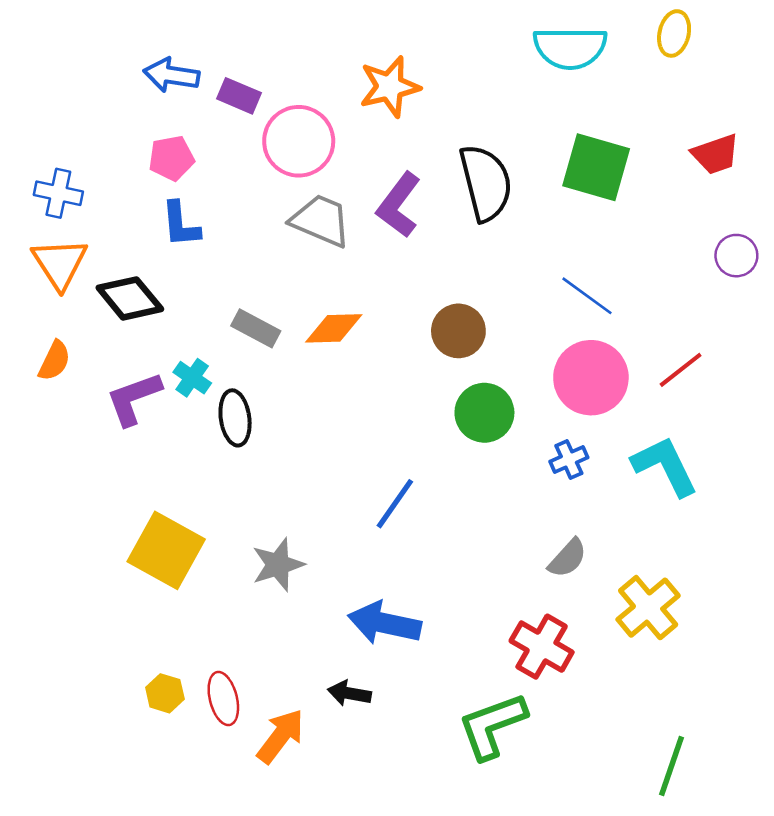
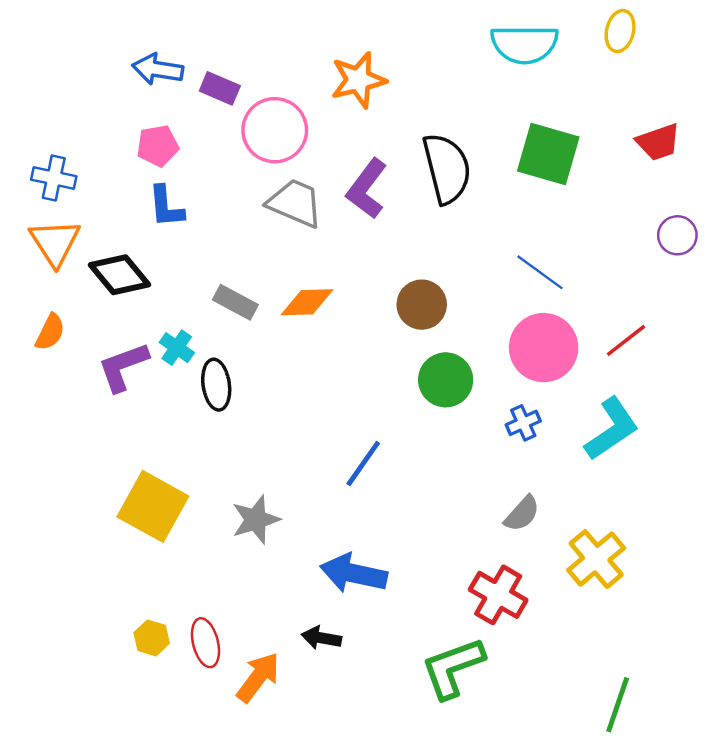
cyan L-shape: (665, 466) -> (612, 429), turned 82

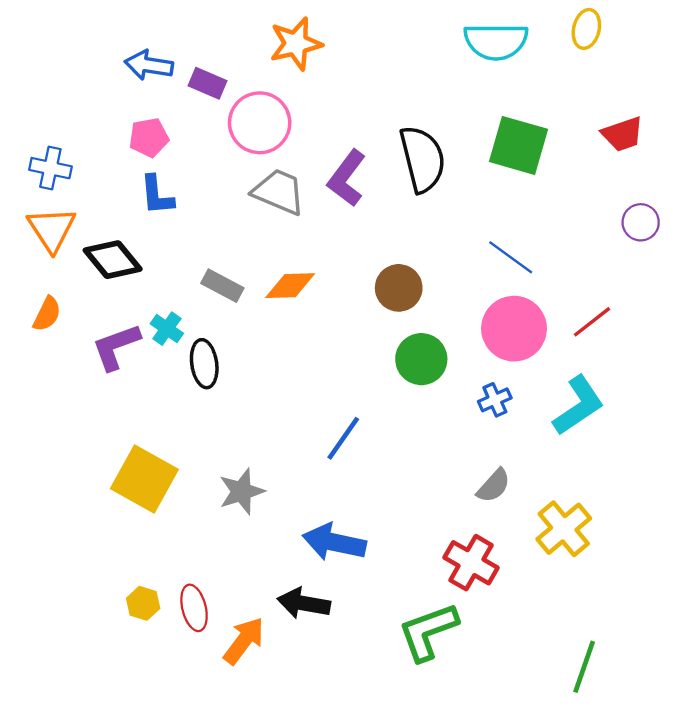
orange star: (358, 80) -> (296, 44), moved
black arrow: (321, 638) -> (304, 603), size x1.4

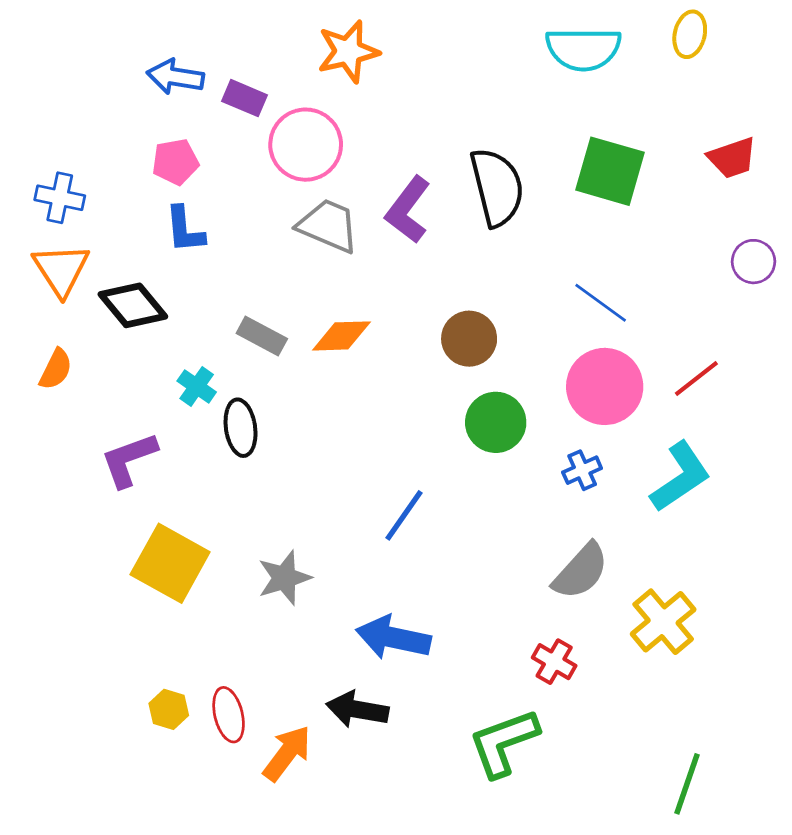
purple L-shape: (116, 347) -> (129, 460), moved
gray semicircle: (494, 486) -> (581, 571), size x1.4
red cross: (471, 563) -> (554, 662), size x0.7

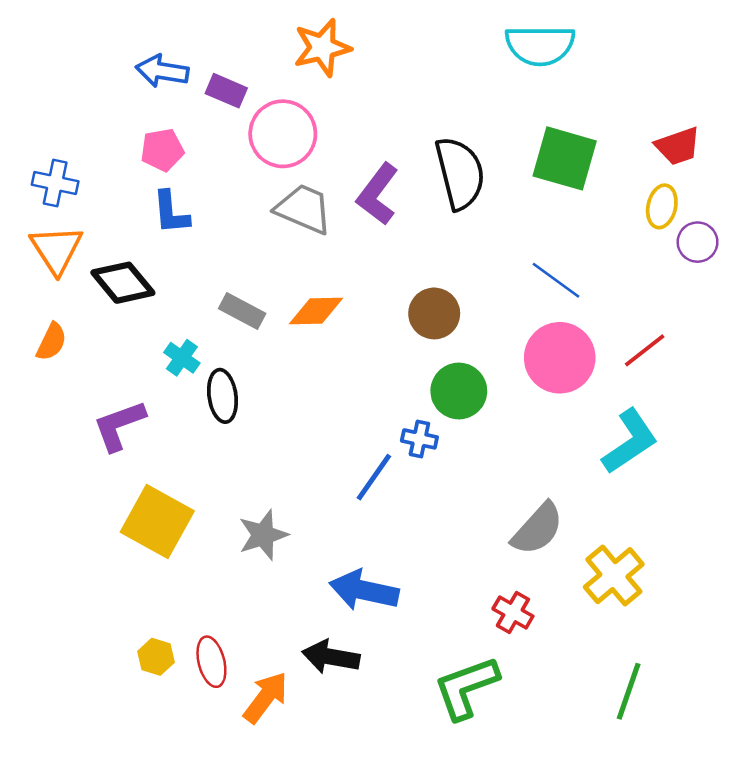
yellow ellipse: (690, 34) -> (662, 206), moved
blue cross: (582, 470) -> (419, 439), moved, turned 36
green line: (687, 784) -> (629, 691), moved

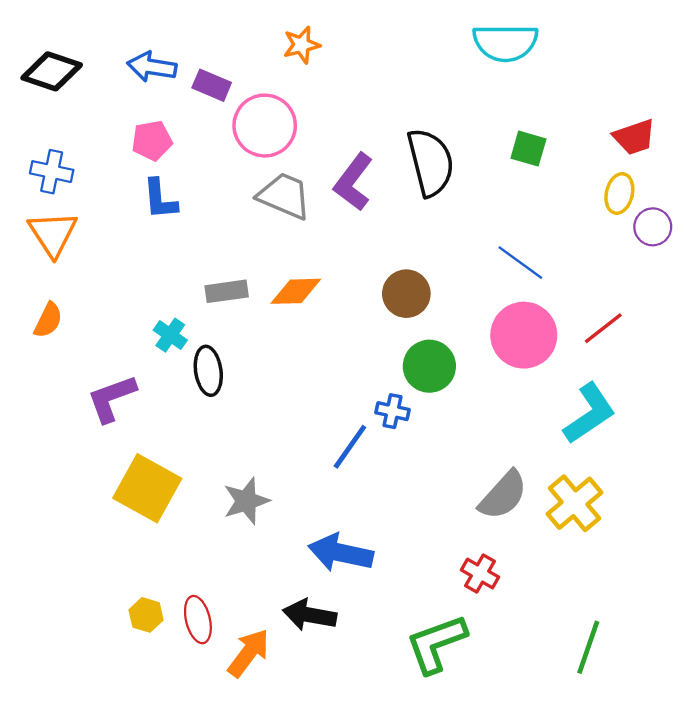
orange star: (322, 48) -> (302, 45), size x0.7
green square: (565, 158) -> (528, 149), size x0.6
black diamond: (123, 283) -> (52, 71), moved, turned -32
gray rectangle: (242, 311) -> (227, 291), turned -36
yellow cross: (614, 576) -> (574, 503), moved

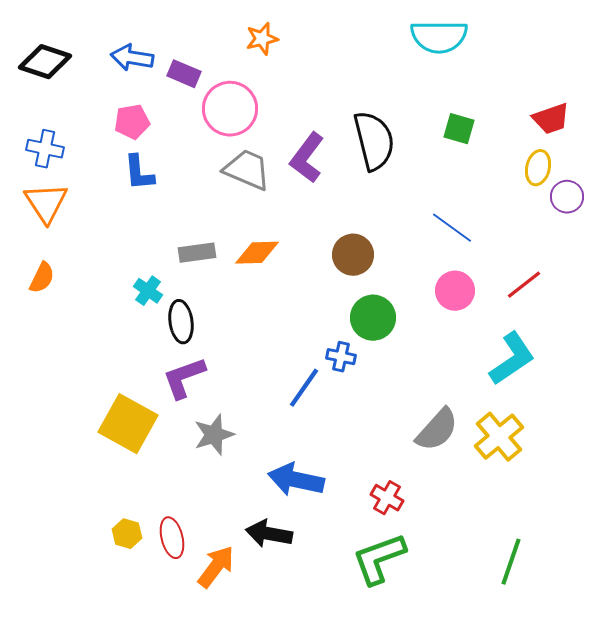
pink circle: (524, 335) -> (455, 291), size x0.7
purple L-shape: (112, 398) -> (184, 378), moved
red cross: (480, 573) -> (387, 498), moved

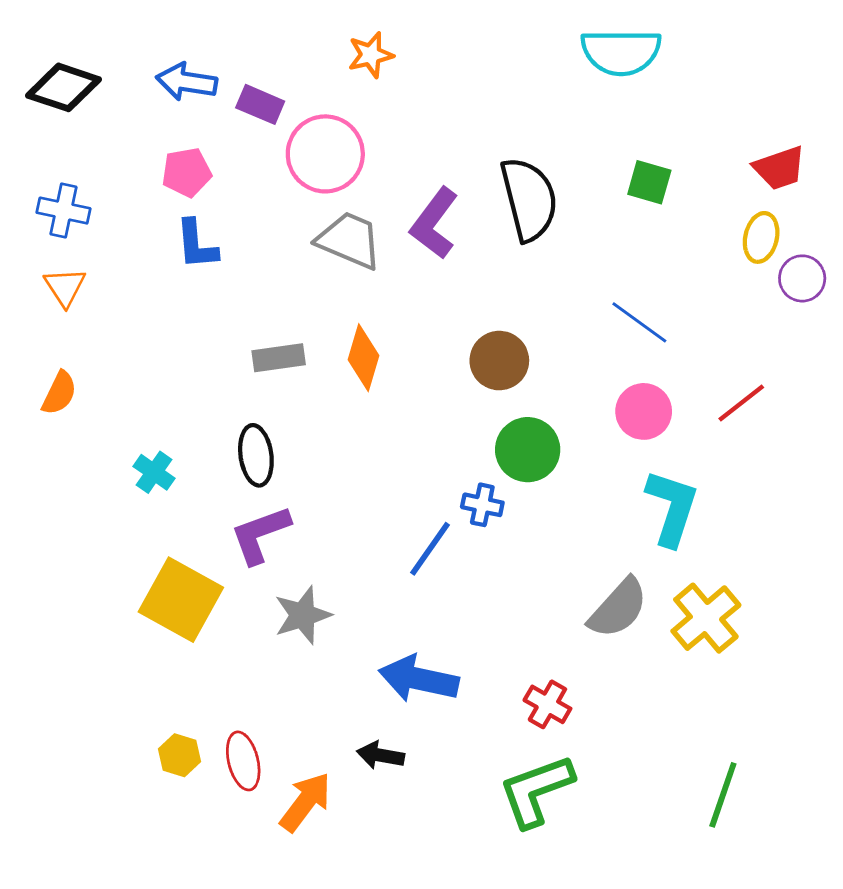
orange triangle: (46, 203) -> (65, 287), size x0.7
orange diamond: (257, 253) -> (363, 358), turned -72
cyan cross: (148, 291) -> (154, 472), moved
cyan L-shape: (512, 359) -> (672, 508), moved, turned -38
black arrow: (269, 534) -> (380, 755), size x0.7

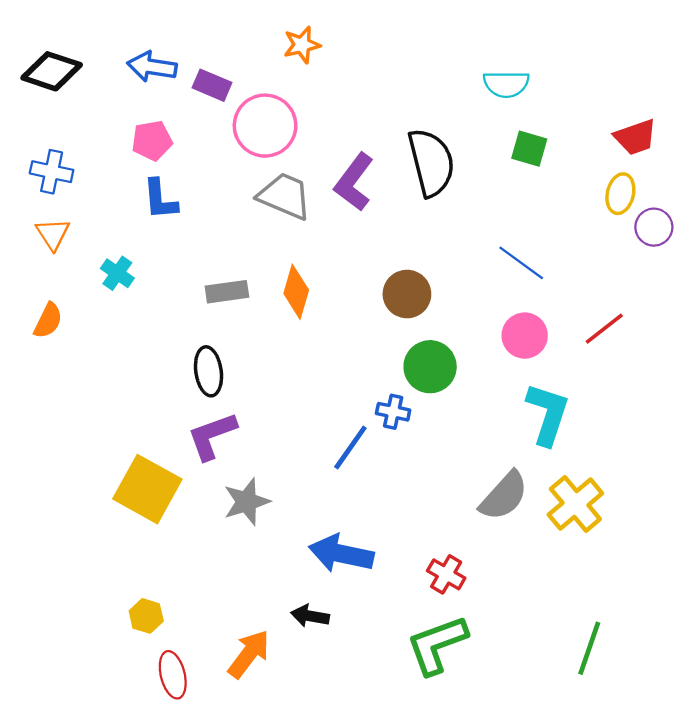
cyan semicircle: (621, 52) -> (506, 84), moved, size x0.7
cyan cross: (154, 472) -> (117, 273), moved
red ellipse: (243, 761) -> (173, 675), moved

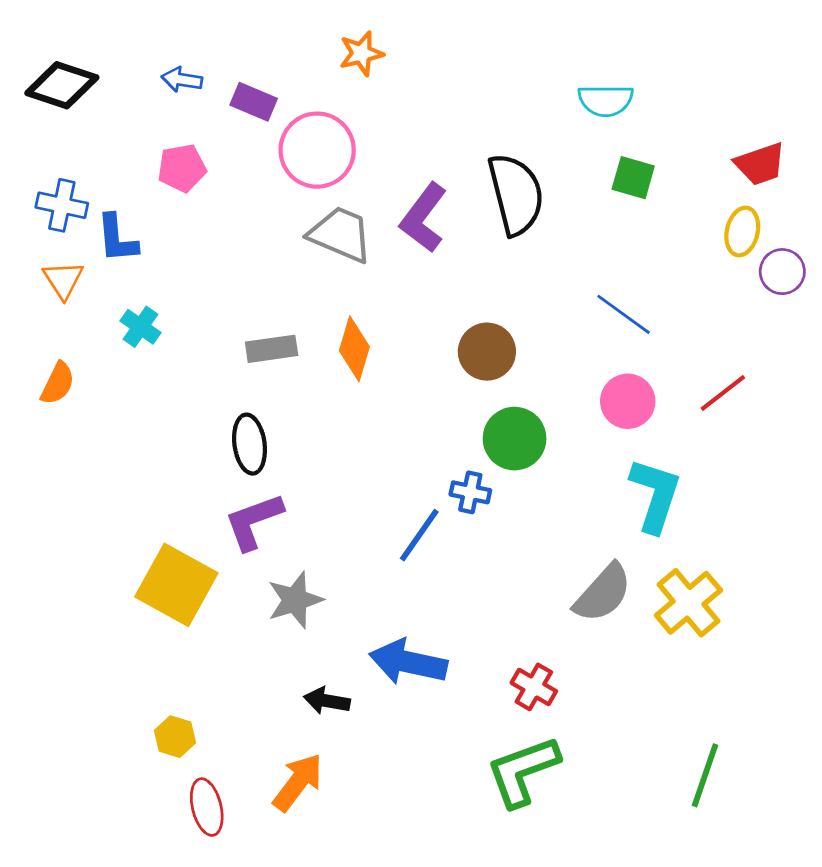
blue arrow: (152, 67) -> (182, 80), size x0.7
blue L-shape: (160, 199) -> (117, 238), moved
black arrow: (310, 616) -> (327, 701), moved

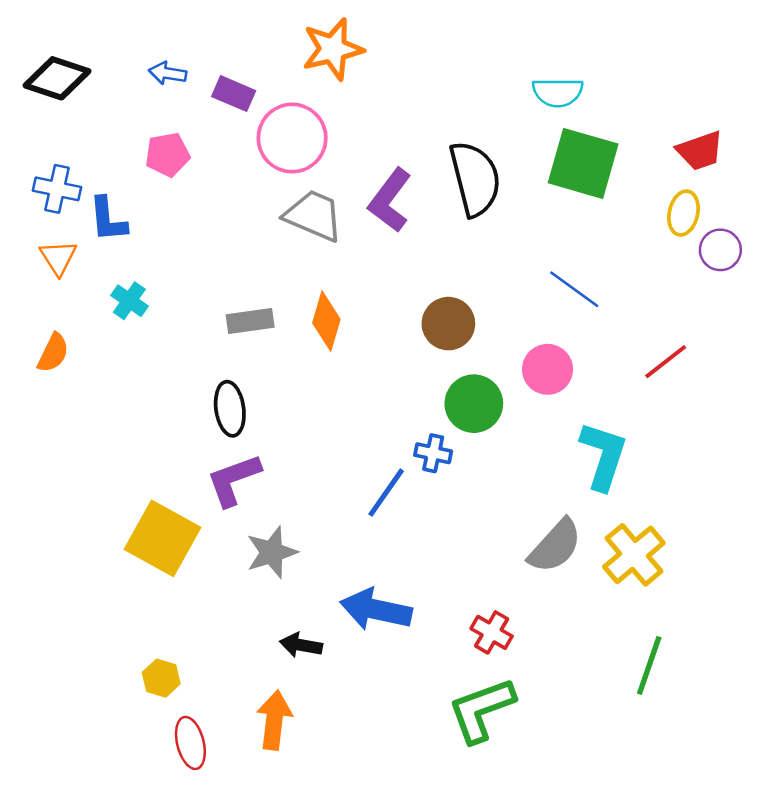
orange star: (361, 53) -> (333, 49), size x1.5
green square: (633, 178) -> (583, 163), size x1.8
pink circle: (628, 401) -> (548, 369), moved
green line: (705, 775) -> (649, 665), moved
orange arrow: (298, 782) -> (274, 720), turned -30

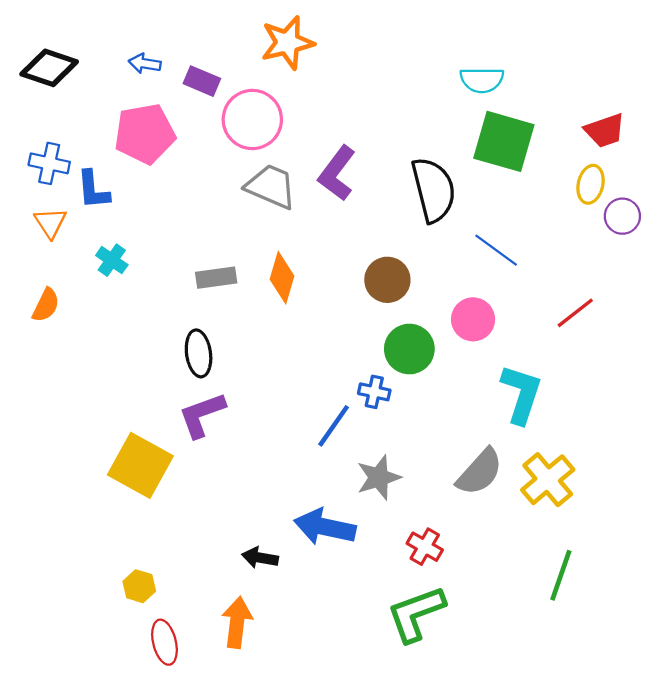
pink pentagon: (168, 155) -> (145, 134), size x1.6
black semicircle: (475, 179) -> (434, 190), moved
gray star: (272, 552) -> (379, 477), moved

